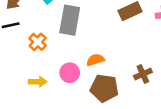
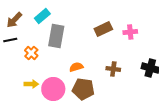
pink circle: (70, 73) -> (53, 89), moved, size x1.5
brown cross: (143, 74) -> (113, 69), moved, turned 32

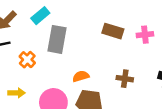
brown rectangle: (103, 29) -> (113, 31), turned 42
yellow arrow: (31, 84) -> (17, 93), moved

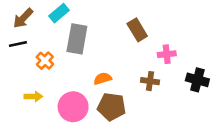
brown rectangle: (113, 31) -> (137, 30), turned 42
pink cross: (145, 35) -> (167, 54), moved

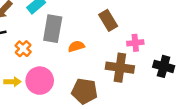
orange semicircle: (103, 79) -> (76, 46), moved
brown cross: (150, 81) -> (120, 68), size x1.6
pink circle: (73, 107) -> (40, 81), moved

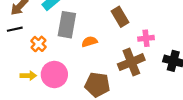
brown cross: (120, 68) -> (131, 62), turned -30

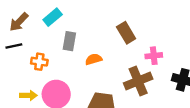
gray rectangle: (67, 25) -> (69, 41), size x0.7
orange cross: (39, 44) -> (39, 62), turned -35

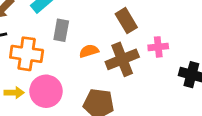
orange cross: (39, 62) -> (27, 54), size x1.6
brown cross: (138, 81) -> (122, 59), moved

